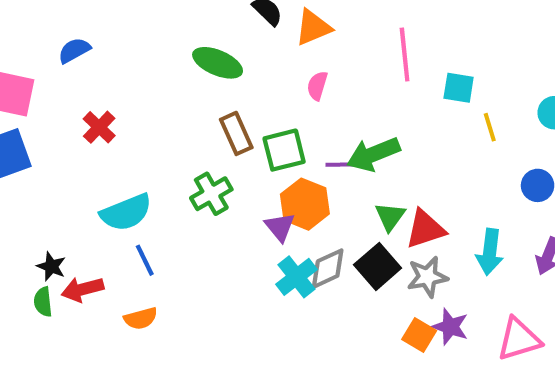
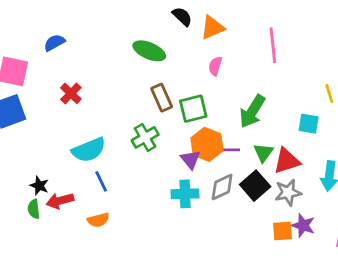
cyan square: (459, 88) -> (309, 124), moved
green arrow: (373, 154) -> (252, 111), turned -36
purple line: (340, 165) -> (230, 150), moved
cyan cross: (297, 277) -> (185, 194), moved, turned 36
orange square: (419, 335) -> (283, 231), turned -35

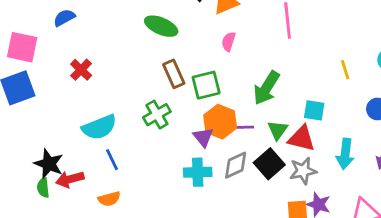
cyan square: (309, 124) -> (314, 110), moved
red triangle: (287, 161) -> (302, 138), turned 32
black star: (39, 186) -> (49, 164), size x1.5

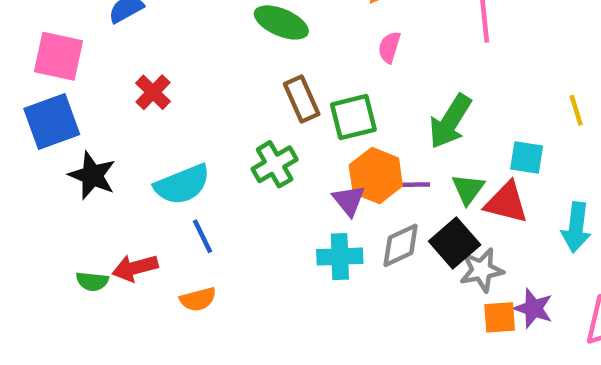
yellow line: (345, 70) -> (576, 110), moved
black star: (49, 164) -> (92, 176), moved
gray star: (303, 171) -> (482, 270), moved
green semicircle: (43, 188) -> (92, 281), turned -78

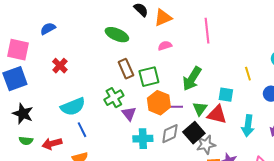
pink semicircle: (389, 47) -> (165, 46), turned 56
black star: (92, 176) -> (23, 114), moved
purple triangle: (349, 200) -> (129, 114), moved
green semicircle: (92, 281) -> (26, 141), moved

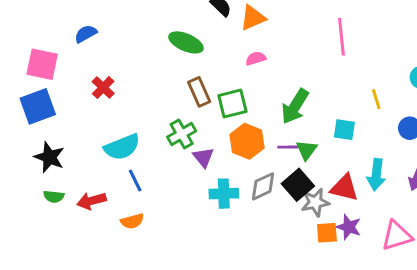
pink line: (207, 31) -> (341, 37), moved
purple line: (176, 107) -> (288, 147), moved
red triangle: (217, 115) -> (344, 188), moved

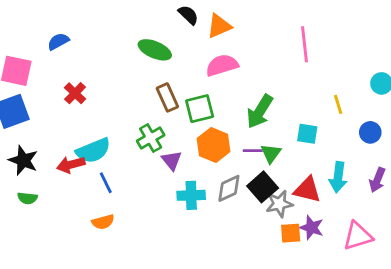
pink semicircle: (256, 58) -> (222, 65), size x1.6
red arrow: (92, 201) -> (71, 165), moved

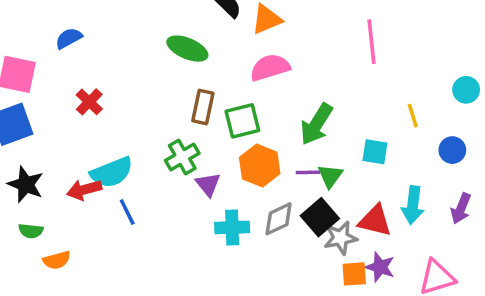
brown rectangle: (167, 97) -> (203, 107), turned 36
orange semicircle: (103, 222) -> (57, 260), moved

